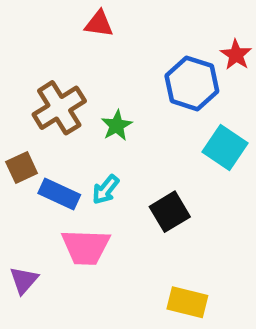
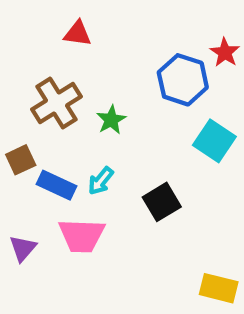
red triangle: (99, 24) -> (78, 34), moved
purple triangle: (24, 280) -> (23, 248), moved
yellow rectangle: (187, 302) -> (219, 288), moved

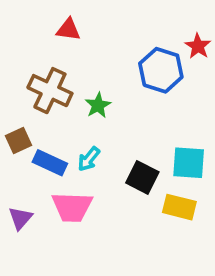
brown cross: (56, 103) -> (50, 91), turned -33
cyan square: (214, 141) -> (189, 163), moved, turned -30
black square: (162, 202) -> (142, 177), turned -32
yellow rectangle: (219, 288) -> (179, 207), moved

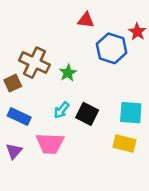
red triangle: (68, 30) -> (86, 20), moved
brown square: (18, 140) -> (13, 83), moved
blue rectangle: (50, 163) -> (19, 116), moved
black square: (142, 177) -> (87, 114), moved

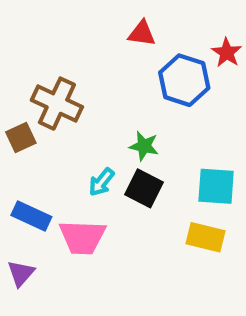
green star: (68, 73) -> (144, 146), moved, turned -30
blue rectangle: (19, 116) -> (31, 216), moved
purple triangle: (14, 151) -> (21, 273), moved

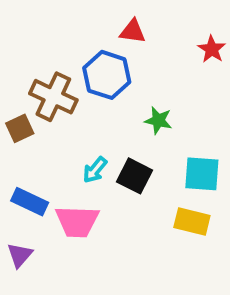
blue hexagon: (184, 80) -> (107, 75), moved
green star: (144, 146) -> (158, 120), moved

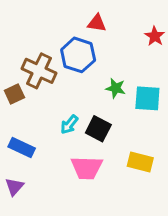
cyan square: (202, 174) -> (147, 98), moved
pink trapezoid: (77, 221) -> (87, 168), moved

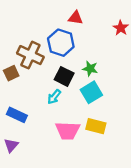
cyan square: (147, 98) -> (91, 92), moved, turned -35
black square: (98, 129) -> (64, 76), moved
yellow rectangle: (140, 162) -> (96, 126), moved

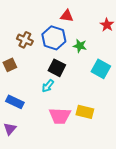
brown cross: (30, 55) -> (25, 40), moved, size x0.7
green star: (90, 69) -> (80, 46), moved
cyan square: (91, 92) -> (101, 69), moved, turned -30

